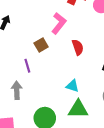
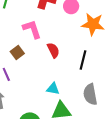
pink L-shape: (59, 23) -> (32, 29), turned -50

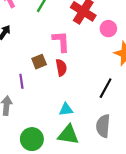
red semicircle: (53, 50) -> (61, 68), moved
cyan triangle: (53, 89) -> (66, 109), turned -32

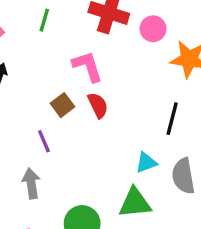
cyan triangle: (66, 109) -> (146, 163), moved

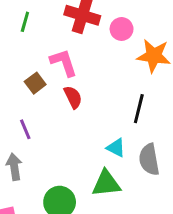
brown square: (63, 105) -> (35, 83), moved
cyan triangle: (146, 163) -> (116, 148), turned 48

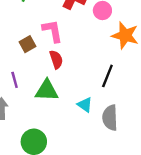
green triangle: (106, 184) -> (47, 90), moved

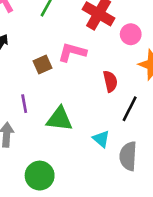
pink L-shape: (53, 31) -> (72, 52), turned -70
red semicircle: (56, 59) -> (110, 81), moved

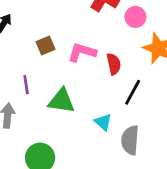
pink L-shape: (72, 52) -> (82, 52), moved

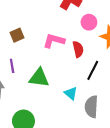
pink circle: (135, 17) -> (89, 22), moved
brown square: (46, 45) -> (17, 35), moved

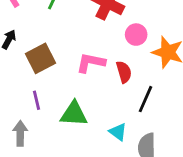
brown square: (17, 35) -> (40, 58), size x1.5

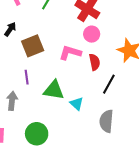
pink circle: (136, 35) -> (92, 34), moved
cyan triangle: (118, 132) -> (77, 104), moved

